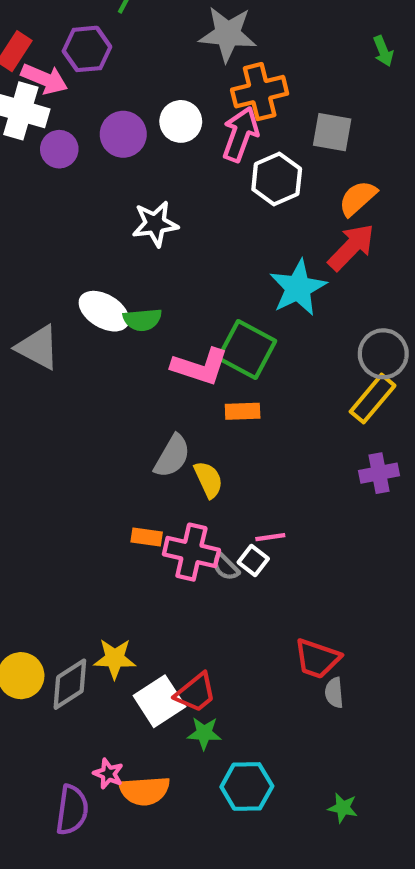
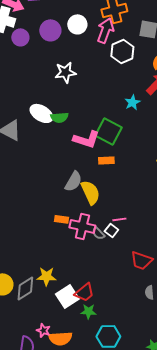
cyan star: (298, 288) -> (132, 102), size x0.6
yellow semicircle: (208, 480) -> (90, 192), size x1.4
red trapezoid: (317, 659) -> (141, 260), moved

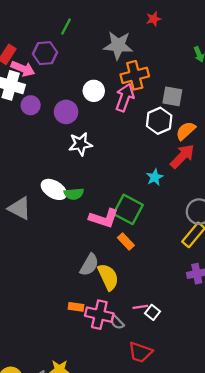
purple circle: (50, 30) -> (66, 112), moved
white hexagon: (122, 51) -> (159, 121), moved
orange rectangle: (106, 160) -> (126, 242), turned 49
white square: (111, 230) -> (152, 312), moved
red trapezoid: (141, 260) -> (140, 352), moved

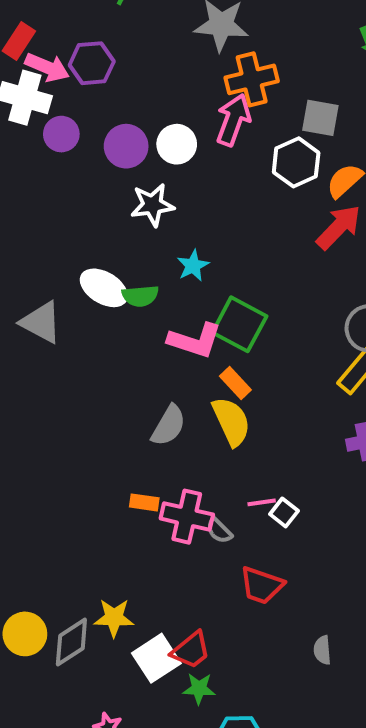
purple hexagon: (45, 53) -> (92, 63), moved
white circle: (94, 91) -> (177, 144), moved
cyan star: (155, 177) -> (193, 266), moved
yellow semicircle: (108, 277) -> (231, 421), moved

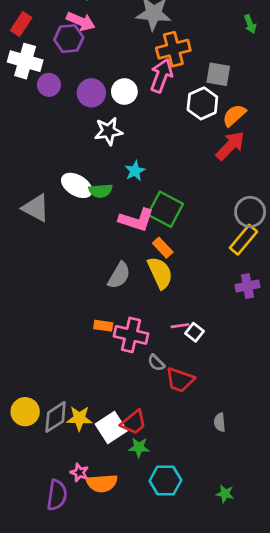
pink arrow: (47, 67) -> (81, 21), moved
gray semicircle: (219, 531) -> (156, 363), moved
yellow star: (114, 618) -> (79, 418), moved

